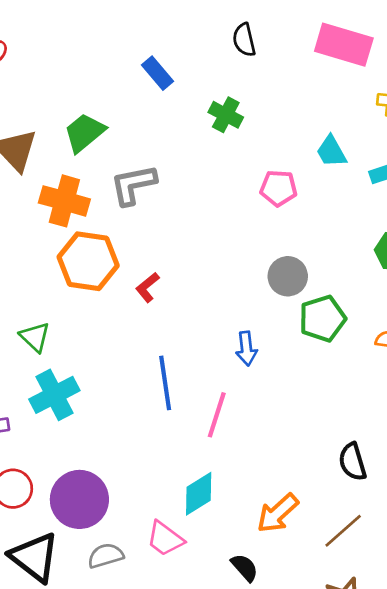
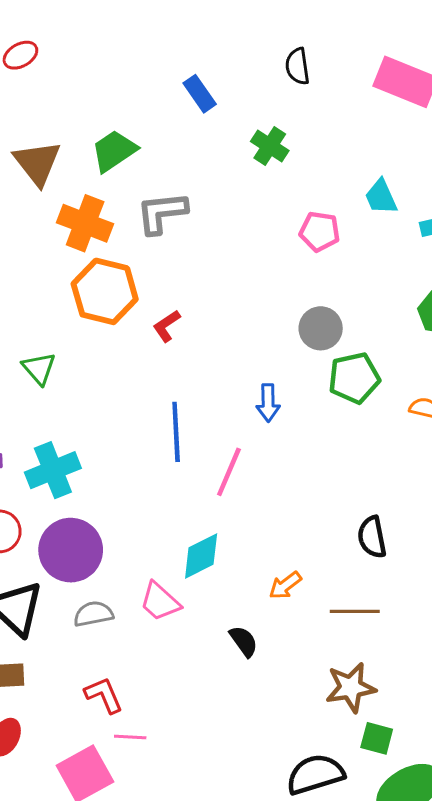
cyan cross: (54, 395) -> (53, 470), moved
orange arrow: (278, 513) -> (285, 585), size x0.7
brown line: (343, 531) -> (355, 611), turned 36

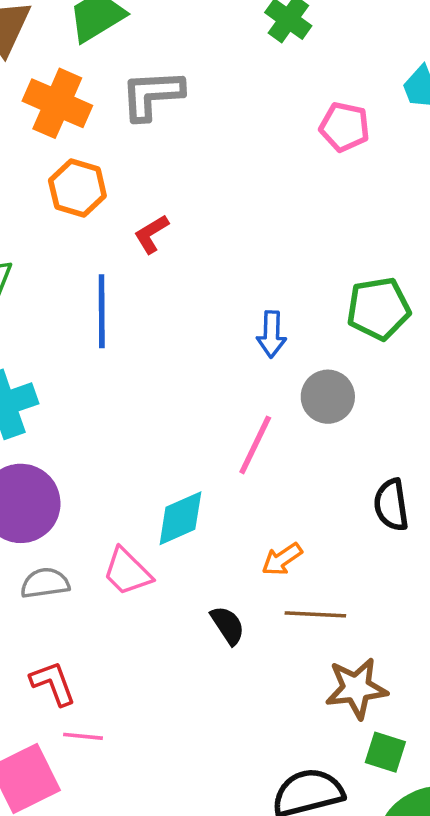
orange hexagon: (105, 291) -> (77, 188), size x0.7
gray circle: (321, 328) -> (328, 397), moved
blue line: (176, 432) -> (102, 311), moved
pink line: (229, 472) -> (255, 445), moved
brown line: (355, 611) -> (315, 614), moved

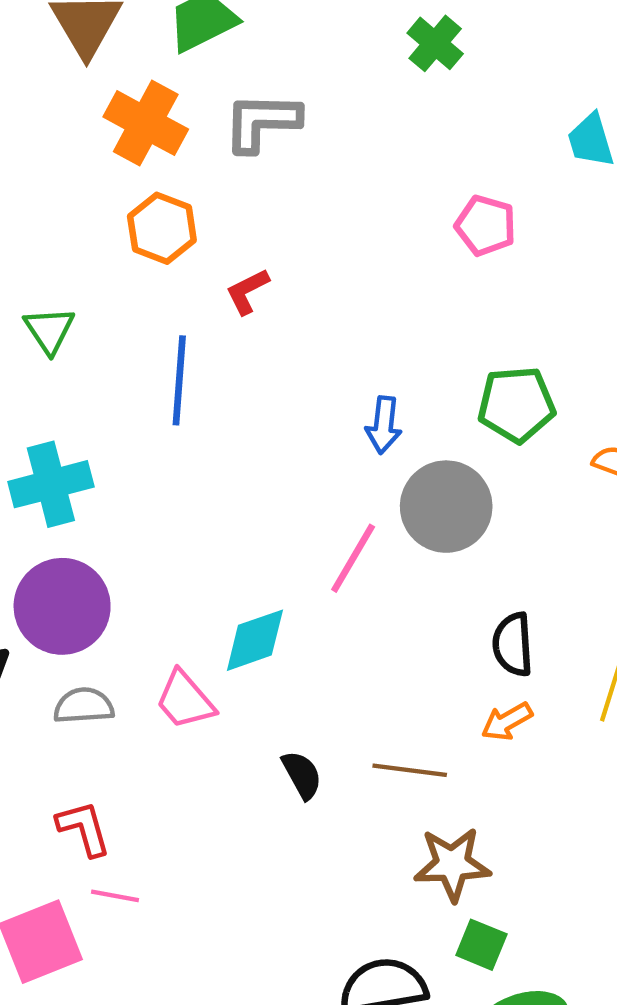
pink pentagon: (345, 127) -> (486, 226), moved
gray circle: (328, 397) -> (446, 507), size x1.4
orange arrow: (282, 559) -> (507, 722), moved

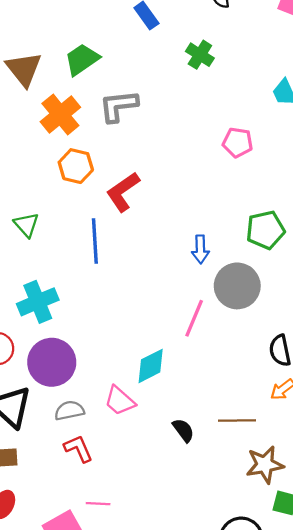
orange cross: (146, 123) -> (60, 114), turned 30
red L-shape: (247, 291) -> (123, 192), size x1.6
red L-shape: (84, 828) -> (78, 449), moved

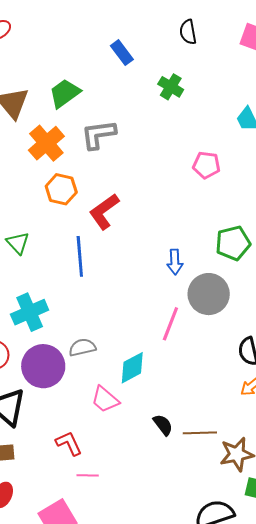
gray semicircle: (69, 411) -> (82, 347), moved
brown line: (237, 420) -> (200, 433), moved
pink line: (98, 504) -> (88, 475), moved

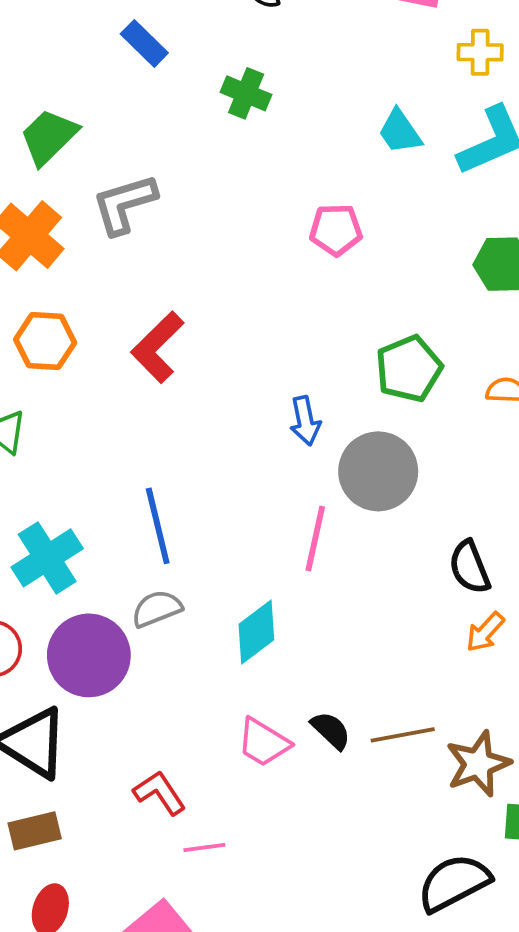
orange hexagon: (61, 189) -> (45, 341), moved
blue line: (80, 256) -> (158, 526), moved
pink trapezoid: (105, 399) -> (263, 742), moved

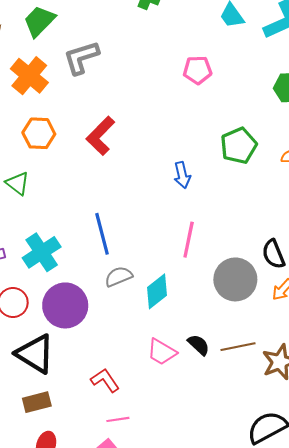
gray circle: (378, 471) -> (235, 279), moved
gray semicircle: (157, 609) -> (119, 277), moved
pink line: (204, 848) -> (118, 419), moved

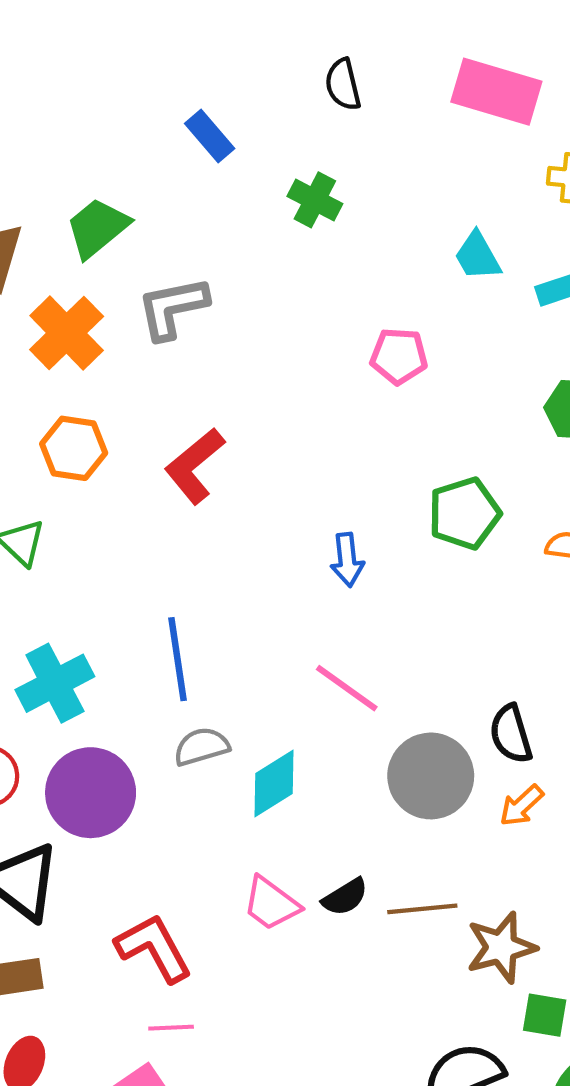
pink line: (189, 240) -> (347, 688), turned -72
black semicircle: (199, 345) -> (345, 897), turned 100
red L-shape: (105, 380) -> (154, 948), size x1.4

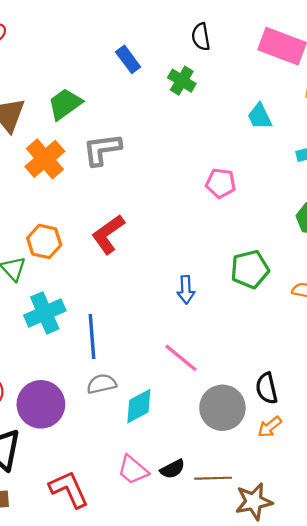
green cross: (315, 200) -> (182, 81), moved
cyan trapezoid: (478, 256) -> (260, 116), moved
orange hexagon: (74, 448) -> (44, 241), moved
cyan cross: (55, 683) -> (45, 313), moved

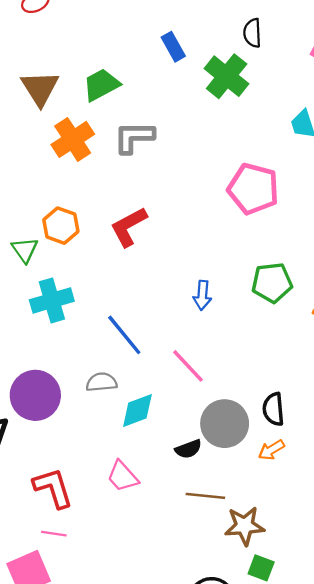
green cross: (182, 81) -> (227, 76), size x1.5
pink pentagon: (221, 183) -> (253, 189), size x1.6
blue line: (92, 336) -> (124, 335), moved, turned -42
black semicircle: (173, 469) -> (188, 449), moved

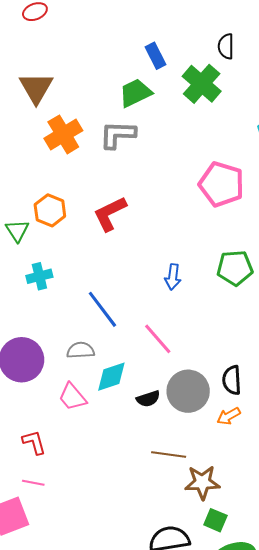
green trapezoid: (101, 85) -> (135, 93), moved
cyan cross: (52, 300) -> (39, 276), size x0.7
black semicircle: (188, 449) -> (148, 399), moved
pink trapezoid: (123, 476) -> (72, 397), moved
red L-shape: (53, 488) -> (34, 442), size x0.7

